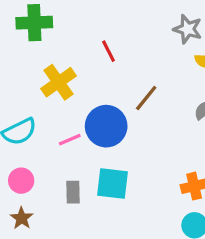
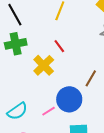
red line: (109, 51) -> (59, 46), moved
yellow cross: (59, 82) -> (44, 65), moved

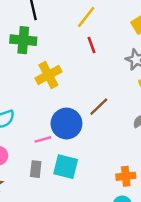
red line: (59, 46) -> (92, 45), moved
pink line: (49, 111) -> (43, 139), moved

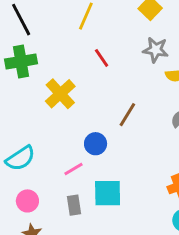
red line: (92, 45) -> (102, 58), moved
blue circle: (66, 124) -> (96, 144), size x0.6

